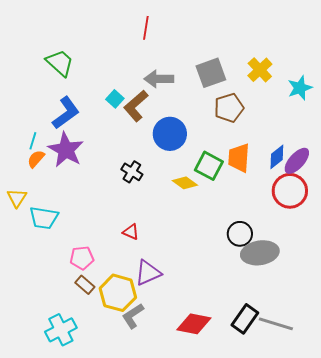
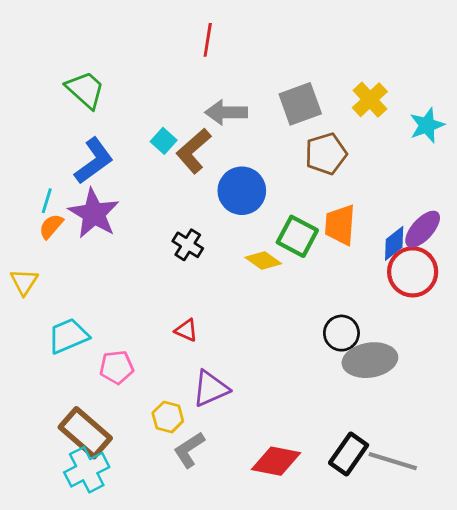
blue diamond: (277, 157) -> (394, 243), moved
cyan trapezoid: (44, 218) -> (68, 336), moved, turned 148
brown rectangle: (85, 285) -> (85, 433), moved, size x1.8
yellow hexagon: (118, 293) -> (168, 417), size x0.6

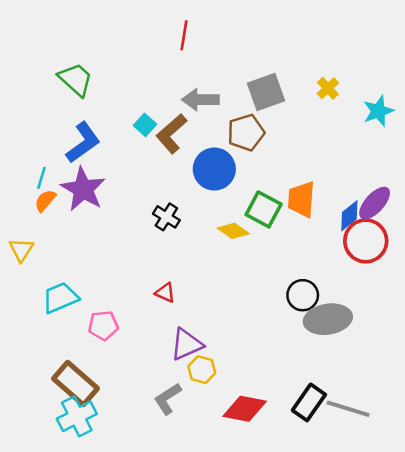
yellow cross: (370, 100) -> (328, 88), size x0.7
brown pentagon: (326, 154) -> (246, 132), moved
yellow hexagon: (168, 417) -> (202, 370), moved

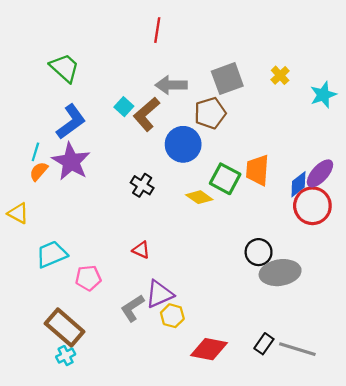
yellow triangle: (21, 250) -> (18, 213), turned -35
gray L-shape: (168, 399) -> (132, 308), moved
black rectangle: (309, 402) -> (264, 344), size x0.7
cyan cross: (77, 416) -> (66, 356), size x0.6

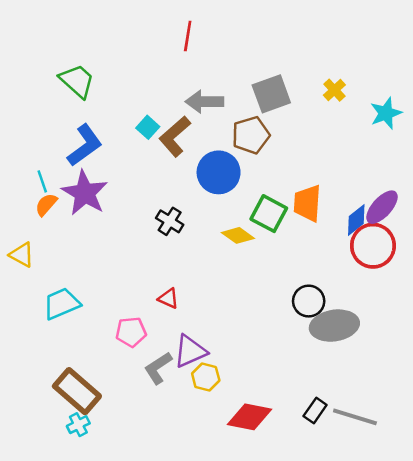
cyan line: (35, 152) -> (42, 181), turned -36
pink pentagon: (88, 278) -> (131, 332), moved

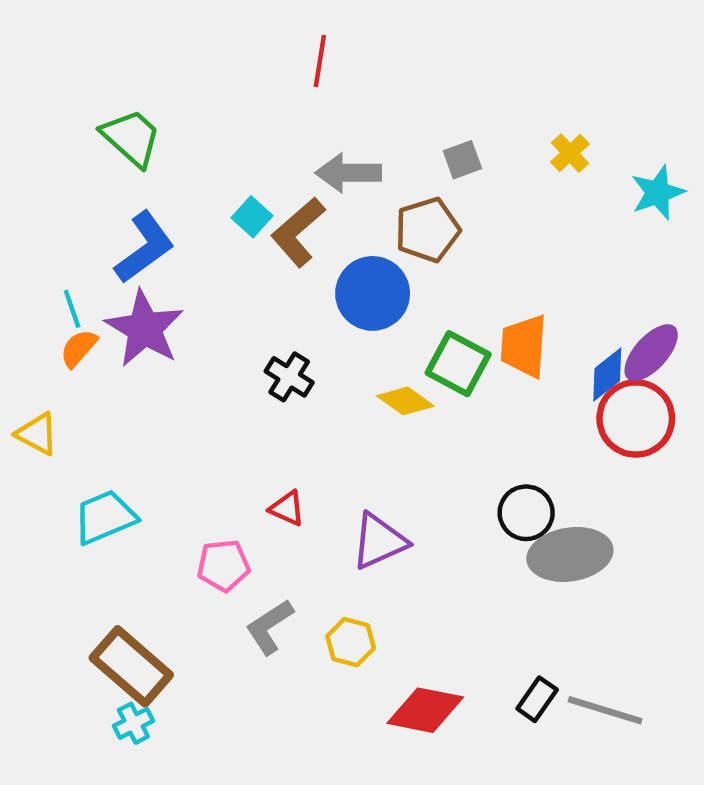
gray square: (271, 94) -> (462, 160), size x0.6
purple triangle: (190, 351) -> (379, 541), moved

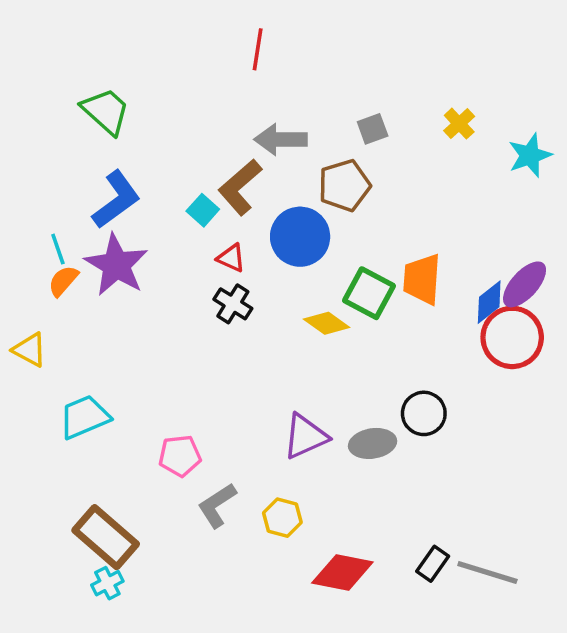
cyan square: (252, 217) -> (203, 210), moved
red triangle: (287, 508) -> (231, 258), moved
gray ellipse: (570, 554) -> (373, 443), moved, size x0.7

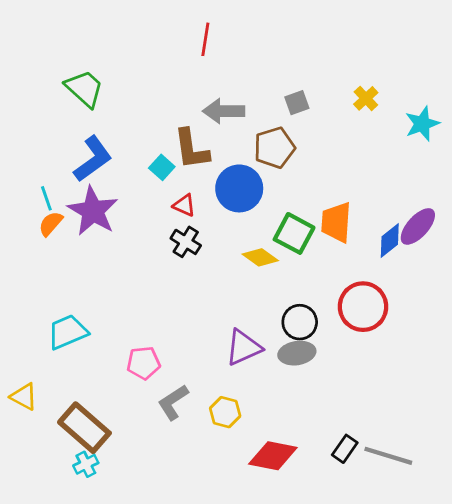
brown L-shape: (240, 187) -> (191, 149), turned -57
red circle: (512, 337) -> (363, 307), moved
yellow triangle: (30, 350) -> (24, 397), moved
black circle: (424, 413) -> (300, 322), moved

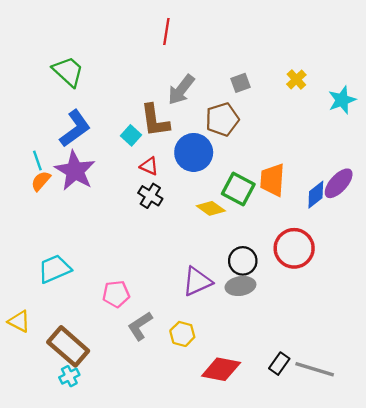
gray arrow: (224, 111) -> (181, 90), turned -52

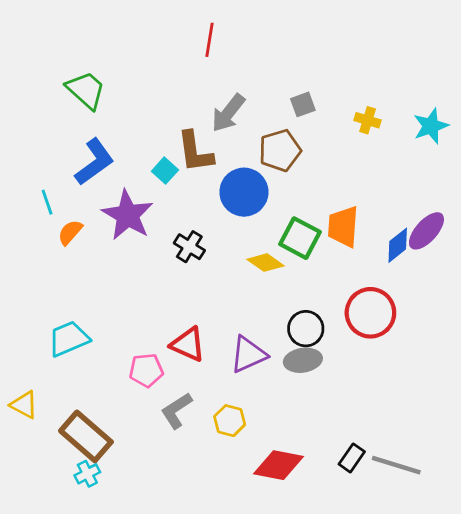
yellow cross: (296, 79) -> (368, 120), moved, turned -30
red triangle: (149, 166) -> (188, 344), moved, size x1.5
purple star: (75, 171) -> (128, 215), moved
orange semicircle: (41, 181) -> (70, 232), moved

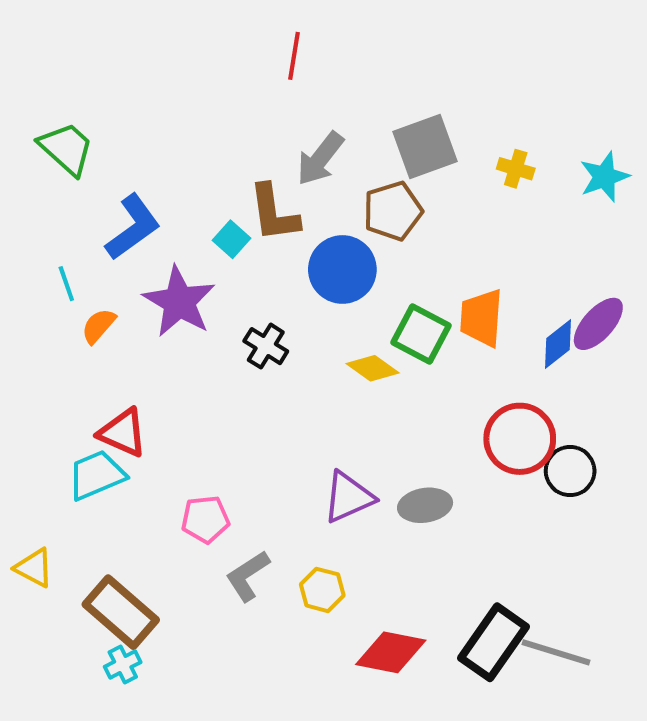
green trapezoid: (86, 90) -> (66, 149), moved
gray square: (303, 104) -> (425, 147), size x1.8
black circle: (306, 329) -> (570, 471), moved
red triangle: (188, 344) -> (123, 433), moved
black rectangle: (352, 458) -> (494, 642), size x1.8

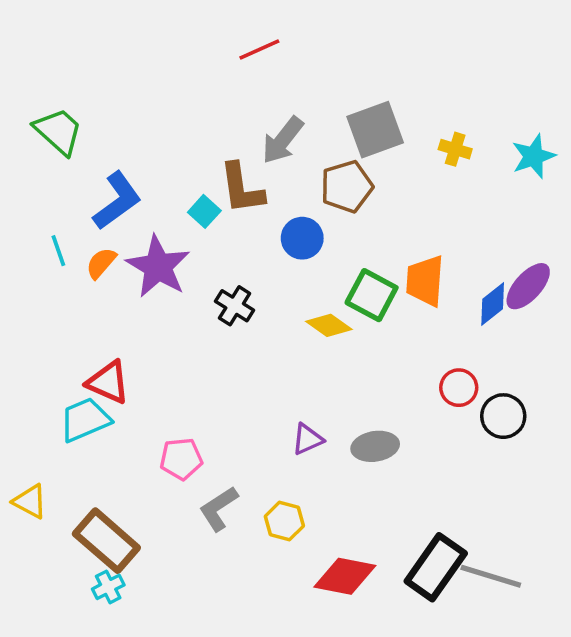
red line: (294, 56) -> (259, 50), turned 57
blue circle: (342, 269) -> (302, 238), size x0.7
orange semicircle: (99, 326) -> (101, 263), moved
red circle: (520, 439) -> (459, 388), size x0.6
purple triangle: (348, 497) -> (308, 439), size x0.7

